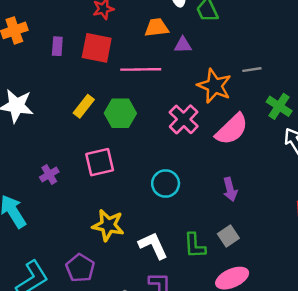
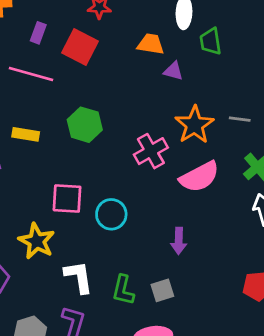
pink line: (141, 69) -> (31, 74), moved
yellow rectangle: (84, 106) -> (26, 134), moved, turned 45
pink square: (100, 162) -> (67, 199), moved

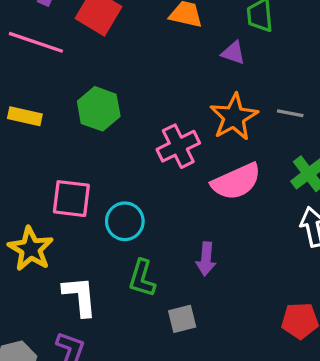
purple triangle: (173, 71) -> (233, 53), moved
green L-shape: (123, 290) -> (142, 278), moved

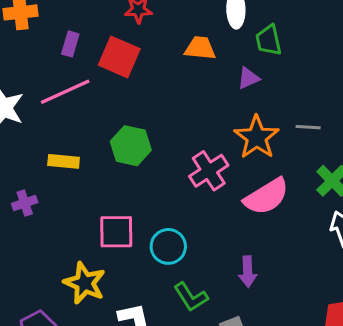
pink line: (36, 42) -> (65, 92), turned -36
purple triangle: (233, 53) -> (248, 78), turned -35
green L-shape: (142, 278) -> (191, 297), turned -42

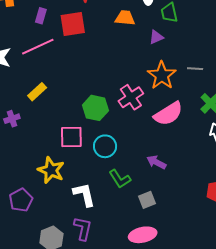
red square: (119, 57) -> (73, 24), turned -32
green hexagon: (131, 146) -> (95, 108), moved
yellow rectangle: (64, 161) -> (37, 92), turned -48
purple arrow: (248, 272) -> (156, 162), turned 120

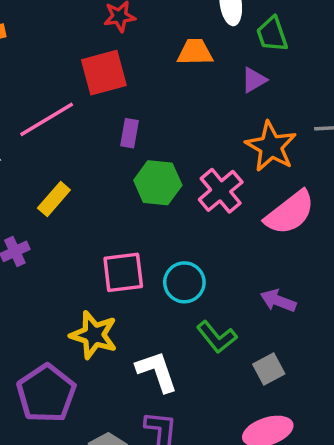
purple rectangle: (41, 16) -> (129, 133), moved
green hexagon: (95, 108) -> (158, 183), moved
purple pentagon: (21, 200) -> (46, 393), size x1.4

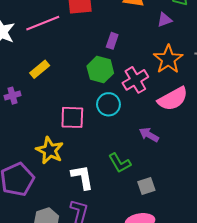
purple rectangle: (129, 133) -> (112, 41), moved
cyan circle: (184, 282) -> (108, 104), moved
purple arrow: (278, 301) -> (149, 135), moved

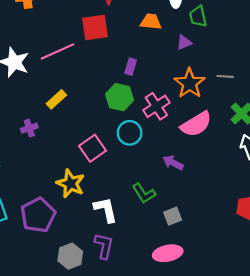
pink square: (72, 117) -> (92, 148), turned -35

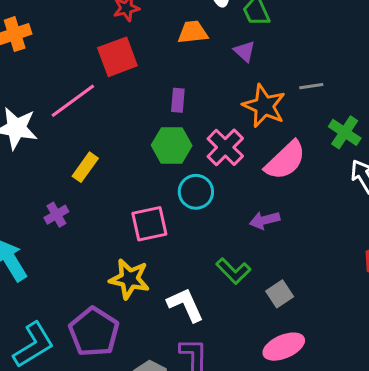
purple triangle: (184, 42) -> (245, 51), turned -42
pink square: (92, 148) -> (149, 224), turned 35
purple arrow: (173, 163) -> (265, 220), turned -30

